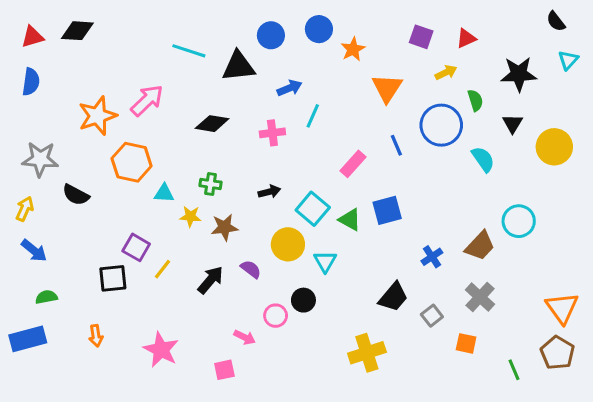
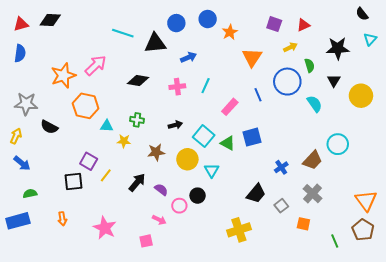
cyan line: (313, 116) -> (206, 86), moved
brown star: (224, 227) -> (156, 152), moved
purple semicircle: (251, 269) -> (161, 190), moved

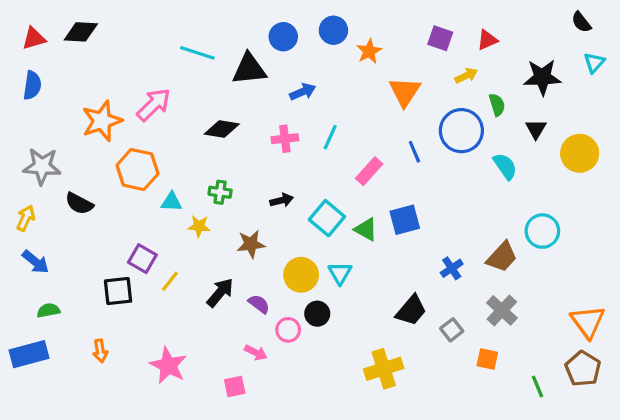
yellow circle: (187, 159) -> (301, 275), moved

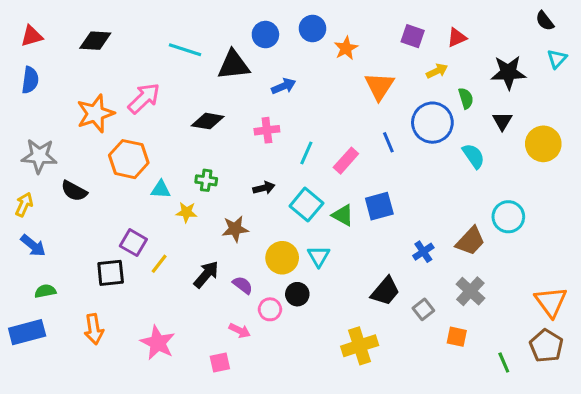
black diamond: (81, 32) -> (95, 41), moved
cyan line: (330, 137) -> (306, 153), moved
orange arrow: (100, 351) -> (94, 329), size x1.4

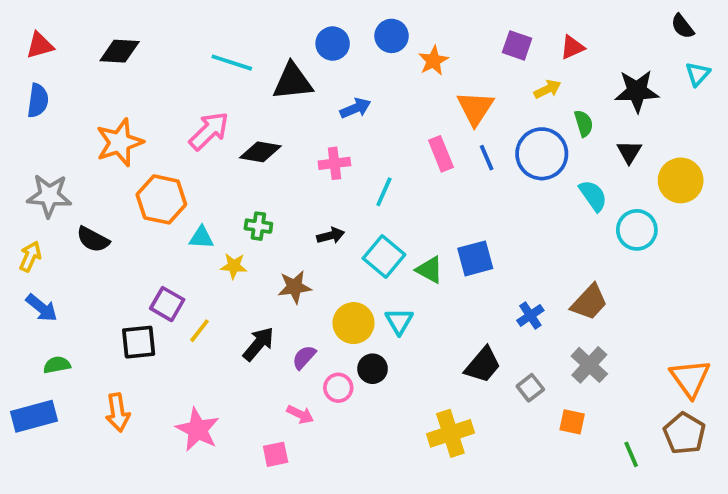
pink arrow: (144, 98) -> (209, 131), moved
blue line: (388, 142) -> (487, 158), moved
pink rectangle: (346, 161) -> (441, 154), moved, turned -64
cyan circle: (508, 217) -> (637, 230), moved
purple semicircle: (243, 285) -> (304, 357), turned -85

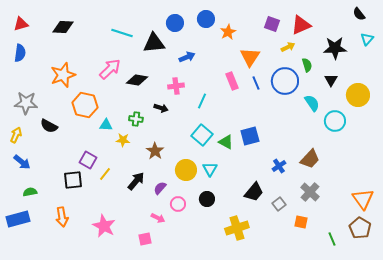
red triangle: (572, 47) -> (301, 25), size x1.5
black arrow: (331, 236) -> (161, 108), moved, turned 32
brown star: (295, 287) -> (155, 151), turned -30
black circle: (373, 369) -> (207, 199), moved

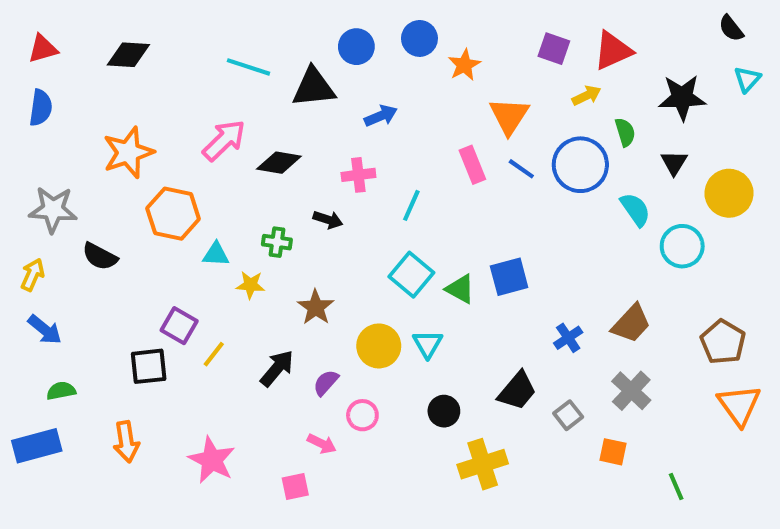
blue line: (256, 83) -> (521, 169), turned -32
black circle: (207, 199) -> (444, 411), moved
brown pentagon: (360, 228) -> (723, 342), moved

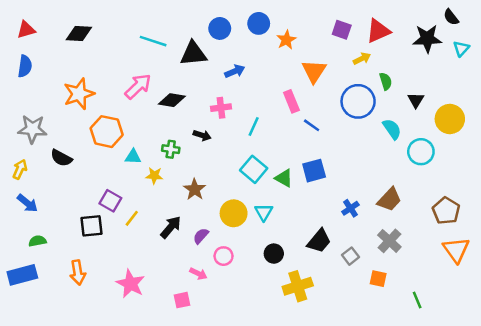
black star: (682, 98) -> (427, 39), moved
blue line: (521, 169) -> (312, 125), moved

